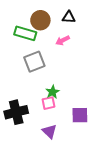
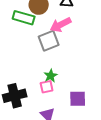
pink arrow: (63, 40) -> (61, 25), size x1.5
gray square: (34, 62) -> (49, 41), moved

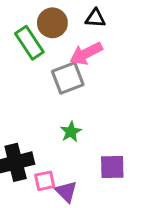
green rectangle: (24, 18) -> (29, 43), turned 40
pink square: (47, 87) -> (45, 181), moved

